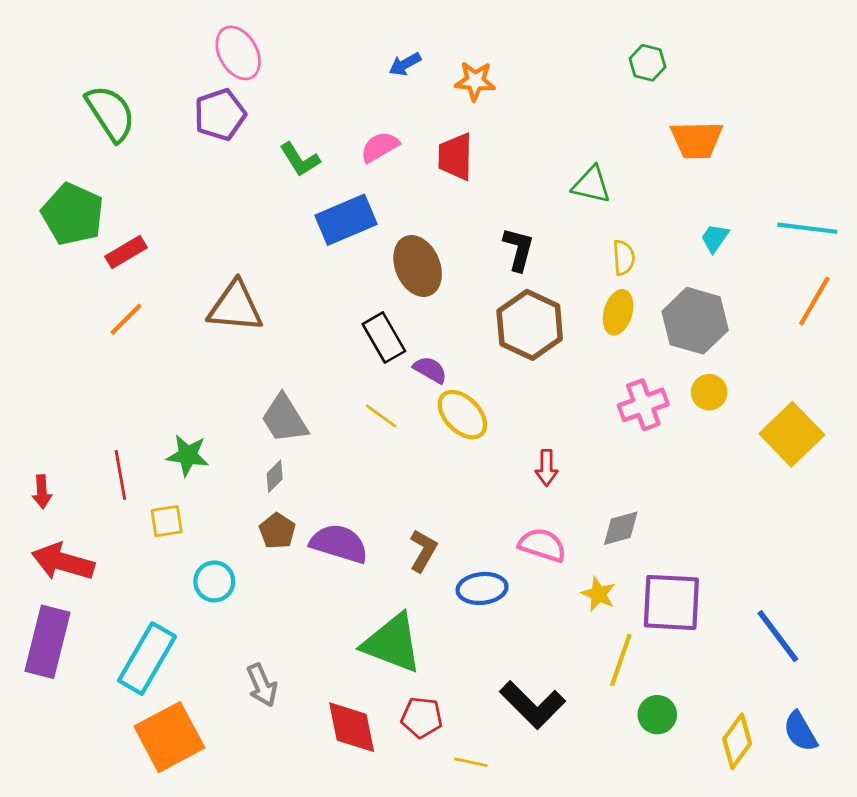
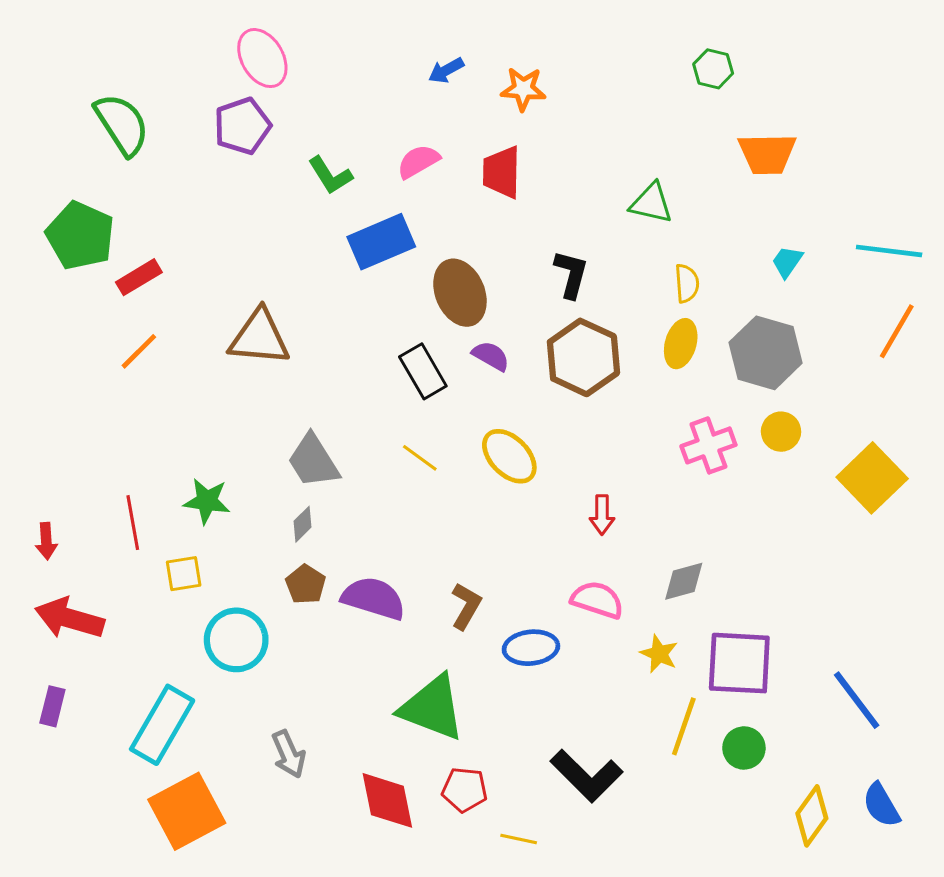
purple semicircle: (430, 370) -> (491, 356), moved
cyan circle: (214, 581) -> (236, 640), size x1.4
purple rectangle: (47, 642) -> (52, 706), size x0.5
green circle: (657, 715) -> (744, 748), moved

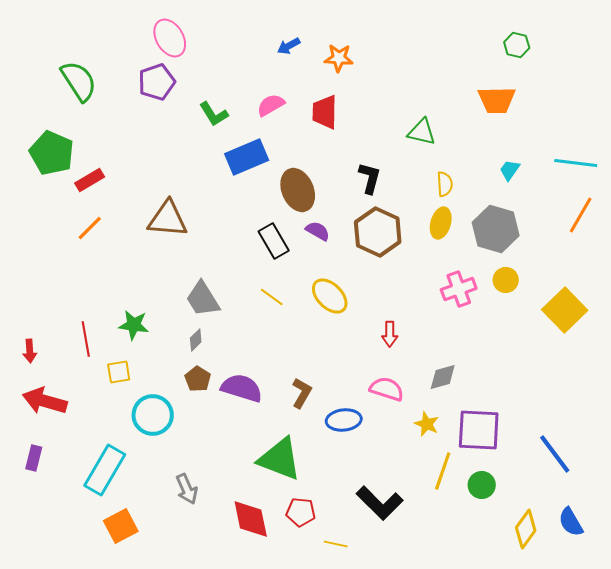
green hexagon: (713, 69) -> (517, 45), moved
orange square: (187, 811) -> (121, 526), size x0.7

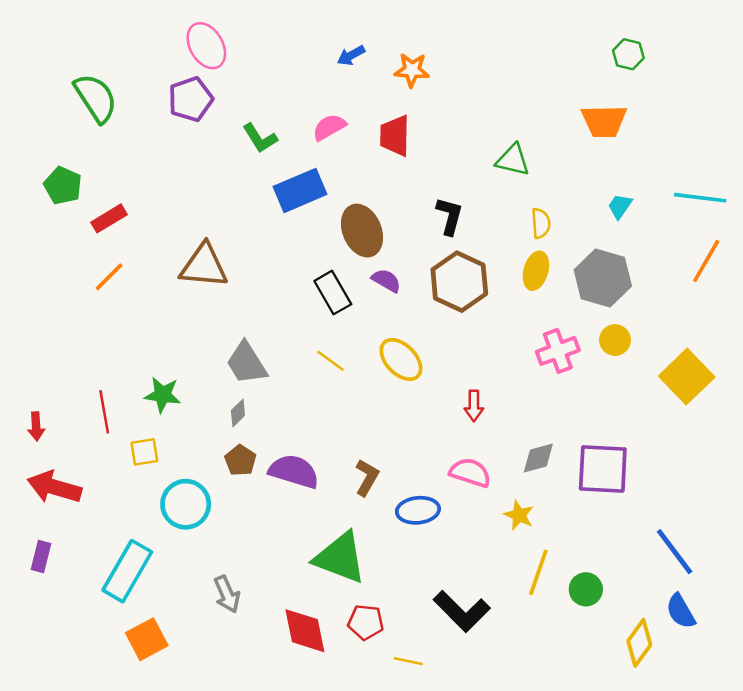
green pentagon: (52, 153) -> (63, 186), size x0.7
purple square: (479, 430) -> (603, 469), moved
blue semicircle: (571, 522) -> (681, 611), moved

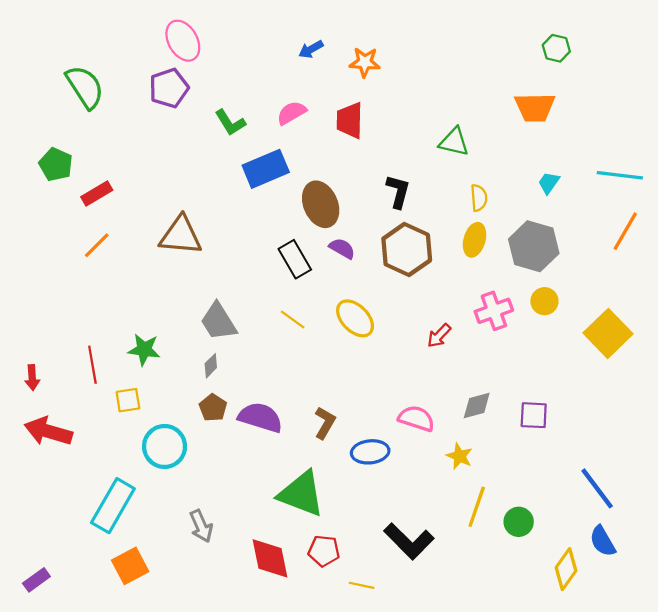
red arrow: (474, 406) -> (439, 336), moved, turned 44
purple square: (603, 469) -> (534, 415), size x0.6
purple rectangle: (41, 557) -> (36, 580), moved, turned 40

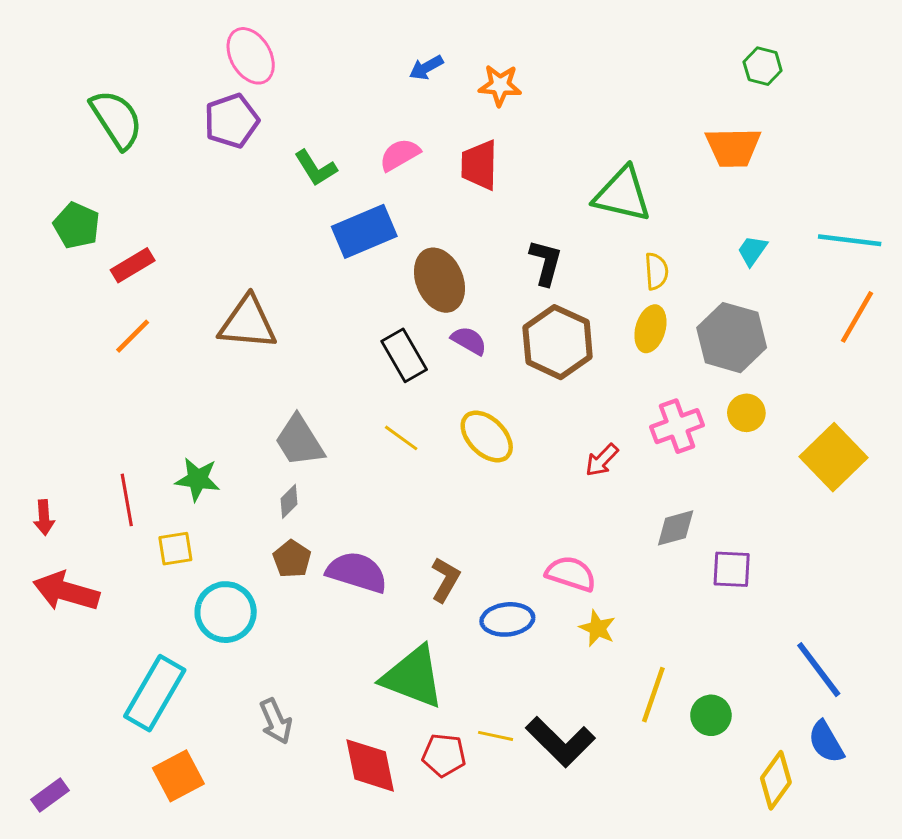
green triangle: (454, 142) -> (622, 195), size x1.4
gray diamond: (477, 406) -> (676, 528), moved
yellow star: (459, 456) -> (597, 628), moved
yellow line: (362, 585) -> (496, 736), moved

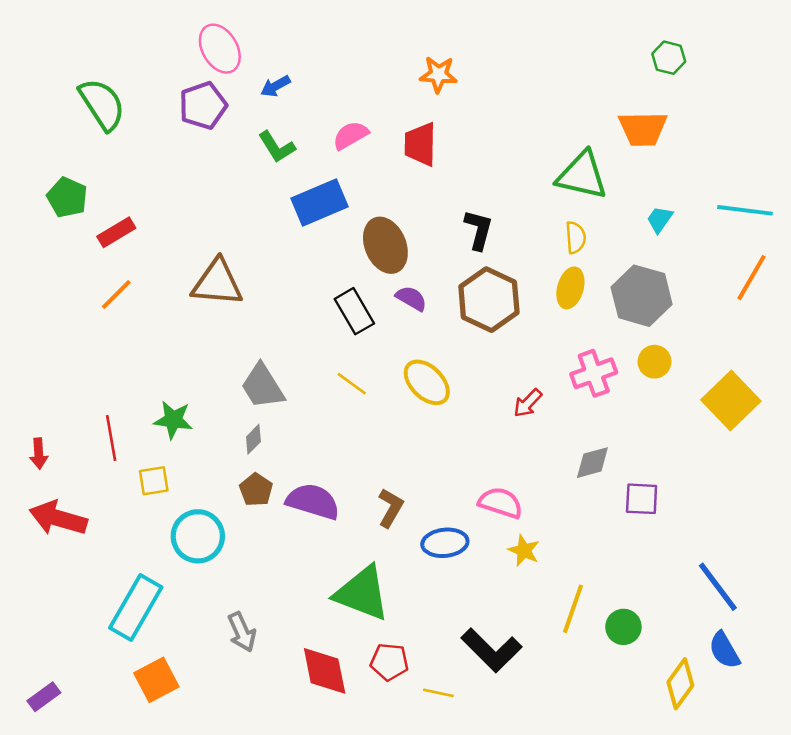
blue arrow: (426, 68) -> (275, 86), moved
green triangle: (622, 195) -> (582, 175), moved
yellow line: (496, 736) -> (438, 693), moved

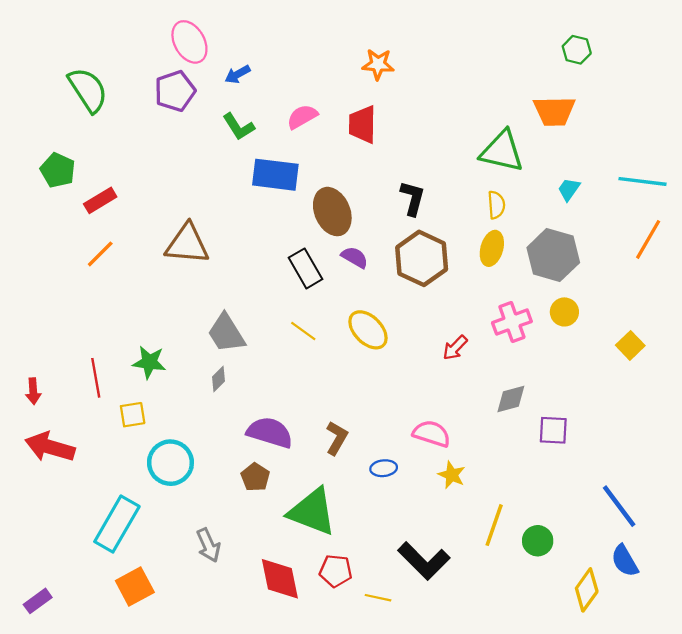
blue rectangle: (319, 203) -> (275, 175), turned 30
yellow square: (731, 400) -> (630, 345), size x0.6
brown pentagon: (256, 490) -> (255, 477), moved
blue ellipse: (445, 543) -> (384, 468), size x0.7

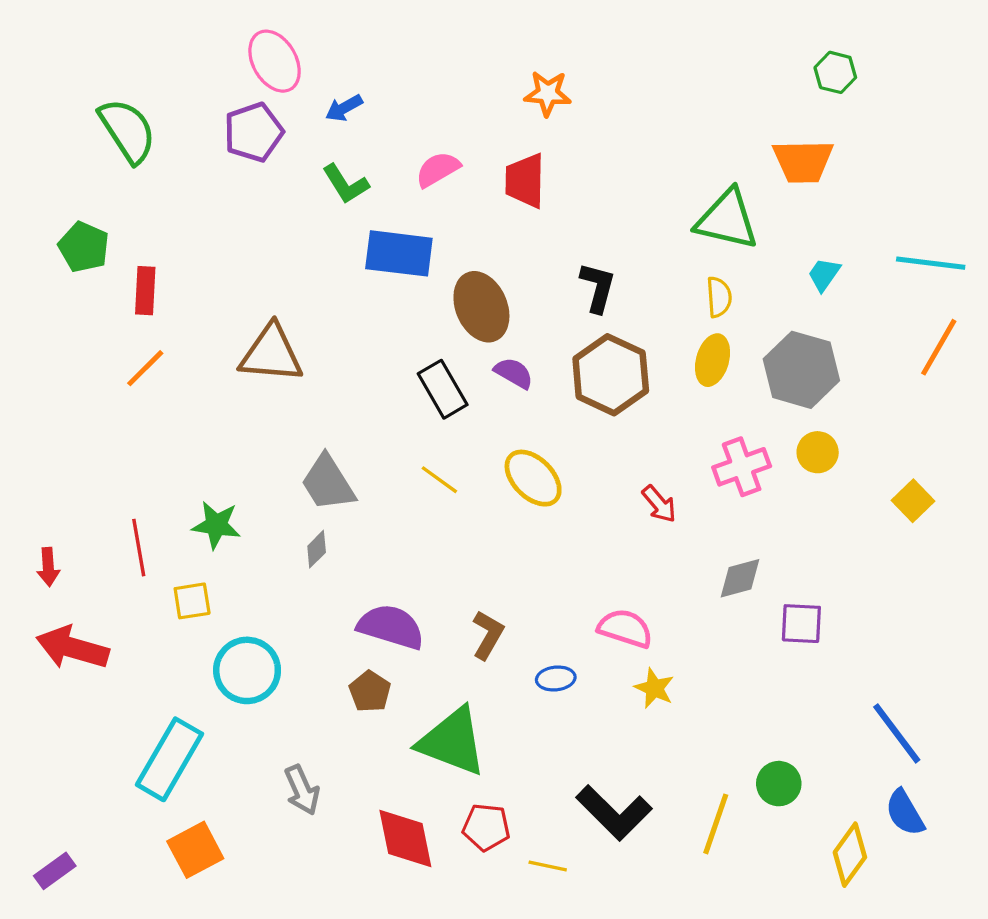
red rectangle: (100, 200) -> (145, 291), turned -56
red arrow: (455, 348) -> (659, 504), turned -84
yellow line: (494, 525) -> (716, 824), moved

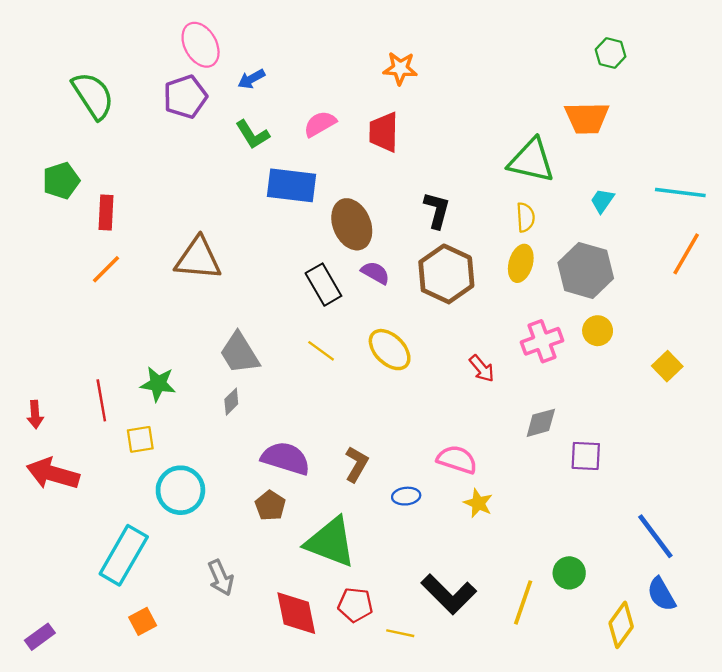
green pentagon: (84, 247) -> (61, 181), turned 30
orange square: (195, 850) -> (143, 621), size x0.7

